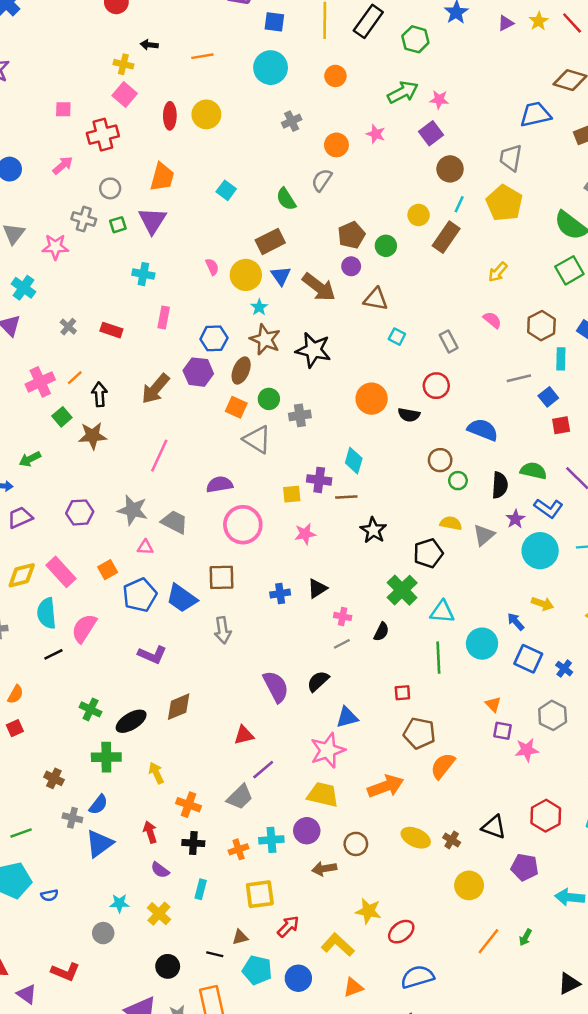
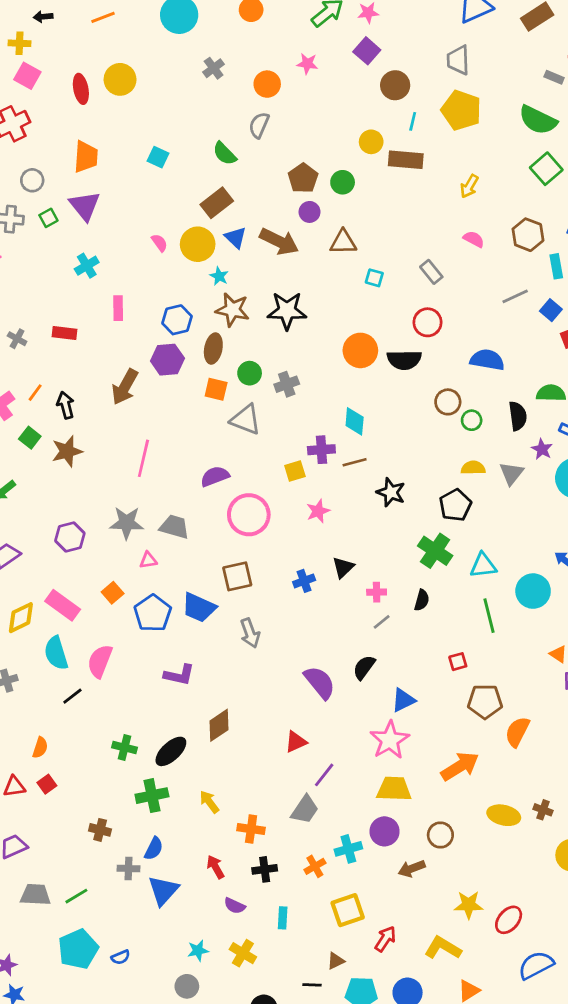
brown rectangle: (446, 237) -> (406, 160), turned 72
cyan cross: (143, 274) -> (87, 266), turned -30
black semicircle: (409, 415) -> (404, 360), size x1.4

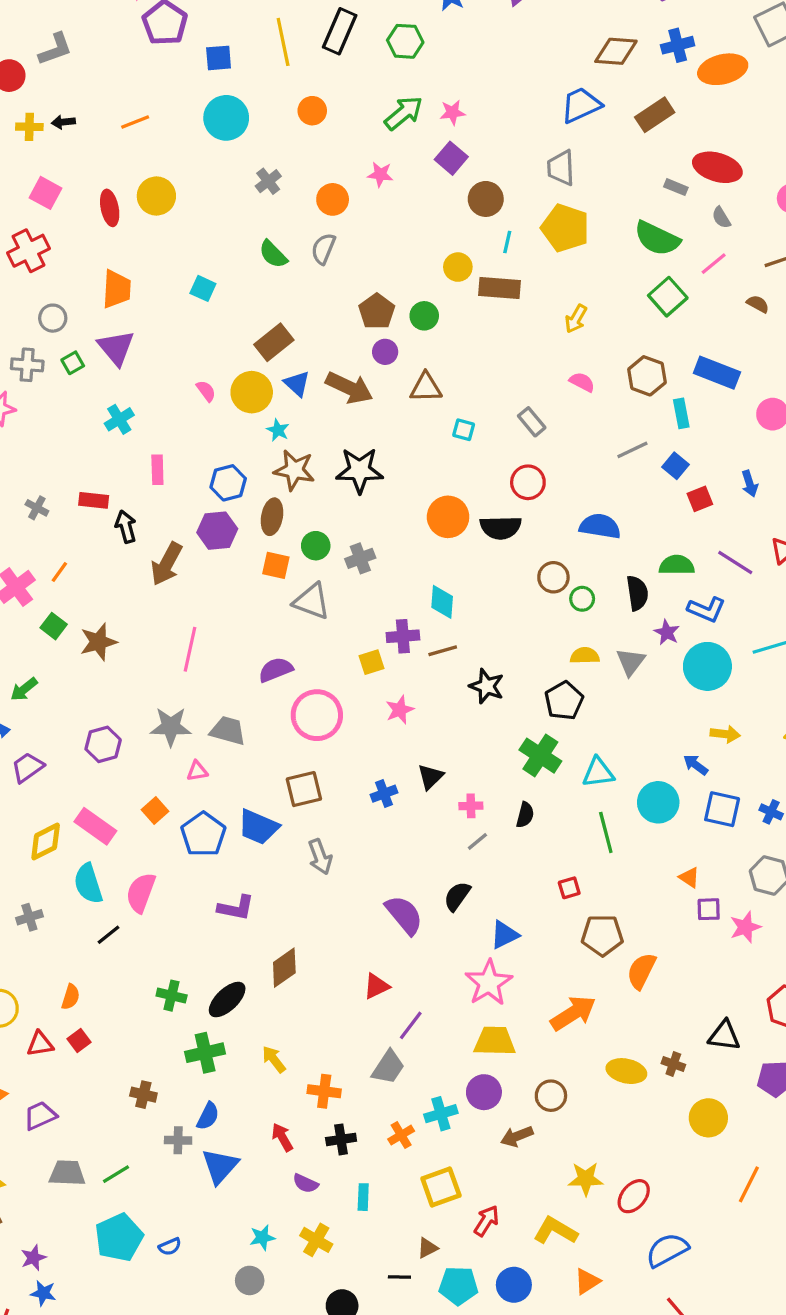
yellow cross: (19, 43) -> (29, 127), moved
green semicircle: (225, 154) -> (273, 254), moved
black arrow: (66, 405) -> (126, 527), moved

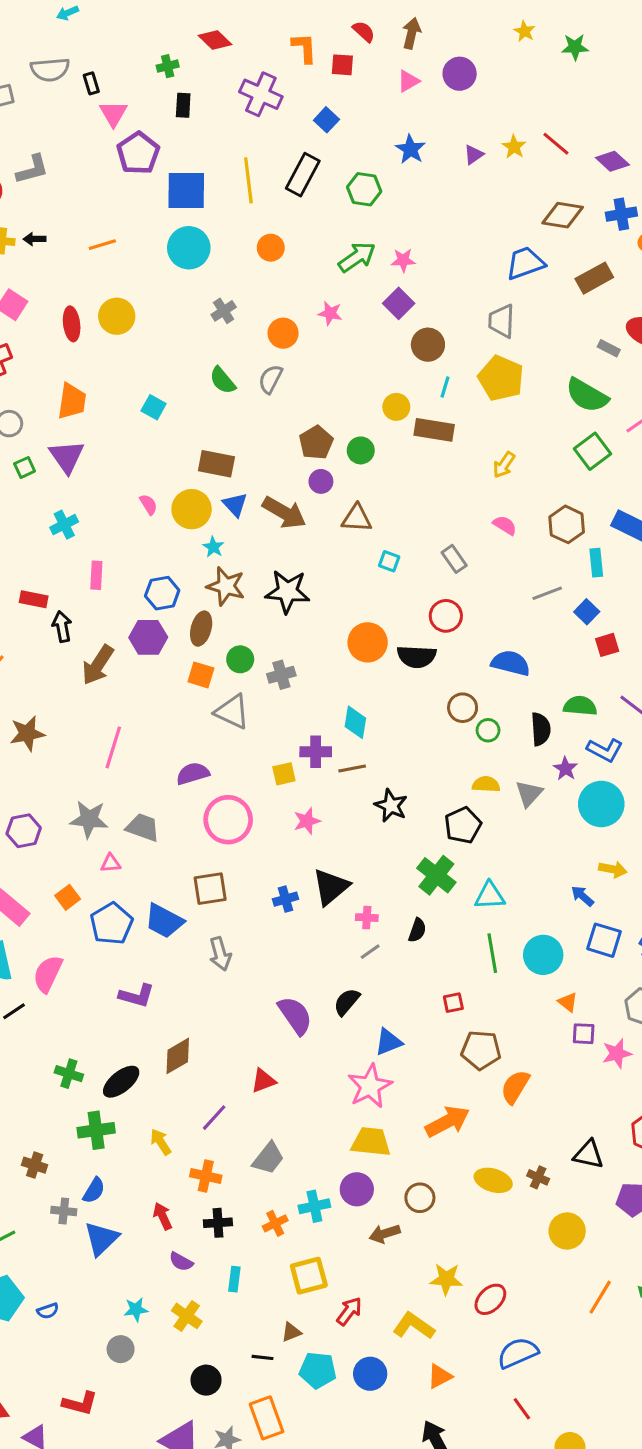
blue square: (219, 58) -> (186, 190), size x1.6
brown rectangle: (274, 342) -> (216, 464), turned 45
black triangle: (430, 777) -> (331, 887), size x1.5
cyan circle: (658, 802) -> (543, 955), moved
purple line: (411, 1025) -> (214, 1118), moved

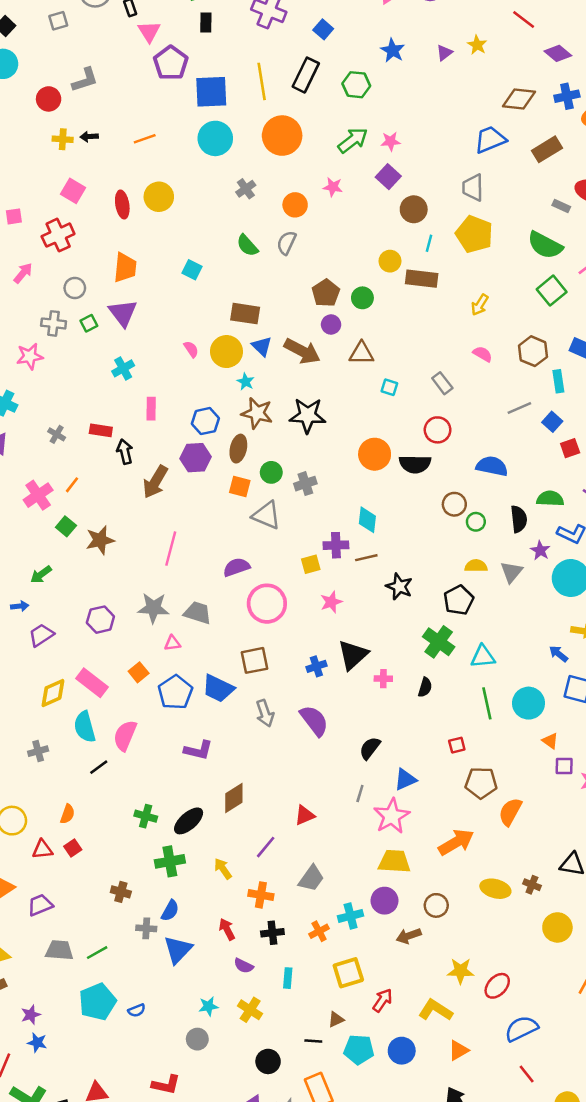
red line: (556, 144) -> (524, 20), moved
orange circle: (271, 248) -> (282, 136), size x1.8
gray line: (370, 952) -> (360, 794), moved, turned -36
purple semicircle: (295, 1015) -> (314, 721), moved

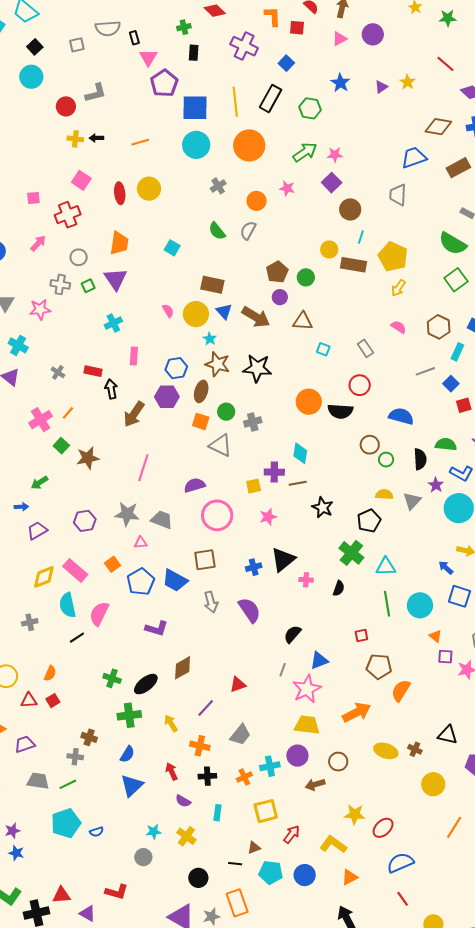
yellow pentagon: (474, 234) -> (393, 257), moved
cyan rectangle: (558, 381) -> (457, 352), turned 30
gray cross: (146, 928) -> (75, 757), moved

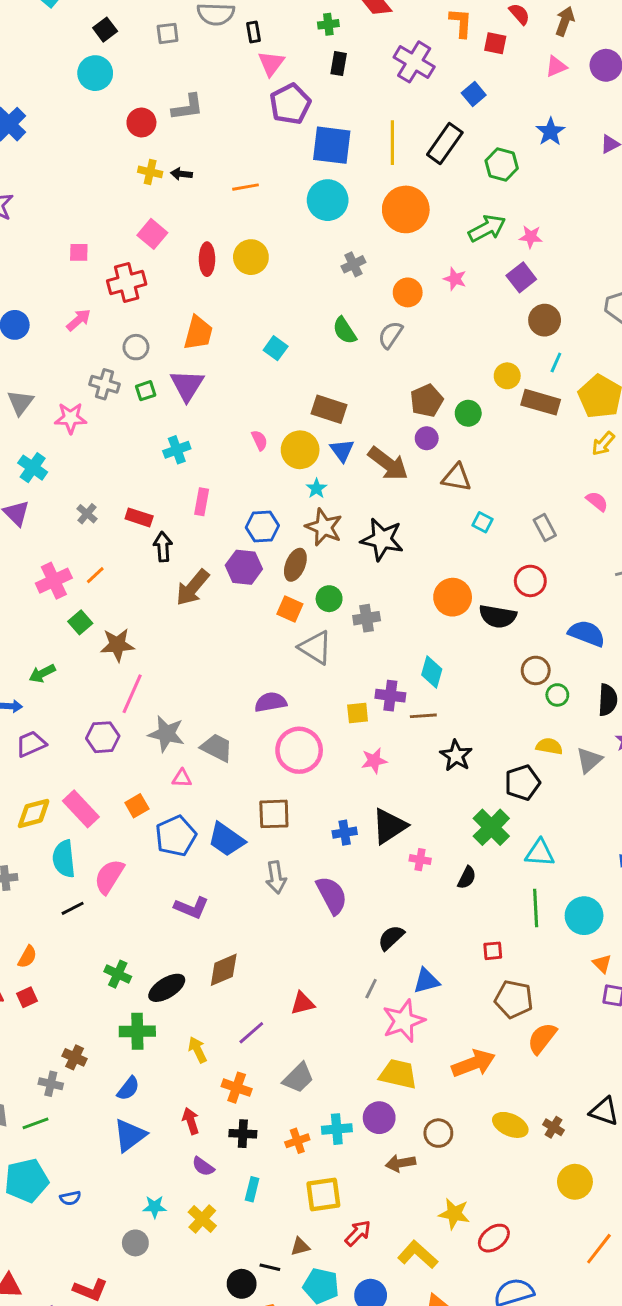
pink line: (143, 468) -> (132, 694), moved
black circle: (198, 878) -> (242, 1284), moved

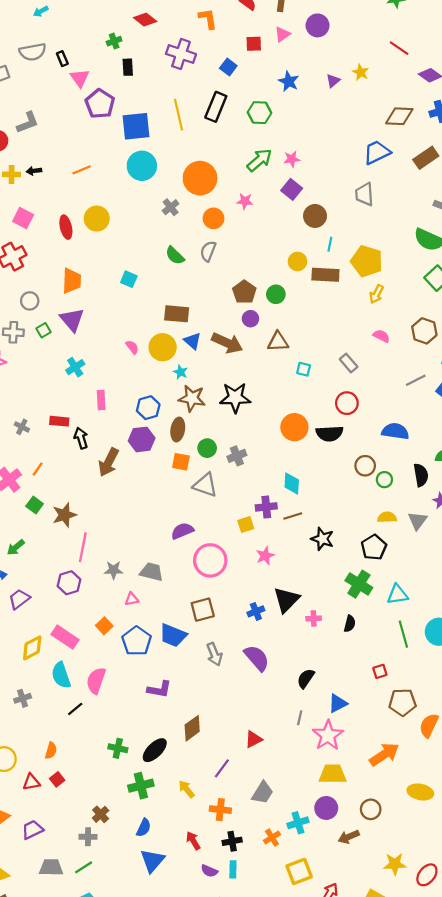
red square: (495, 43) -> (254, 44), moved
orange circle: (406, 209) -> (200, 178), moved
gray star: (166, 734) -> (114, 570), size x0.7
brown cross: (75, 1057) -> (101, 814), turned 35
cyan rectangle: (252, 1189) -> (233, 869), moved

